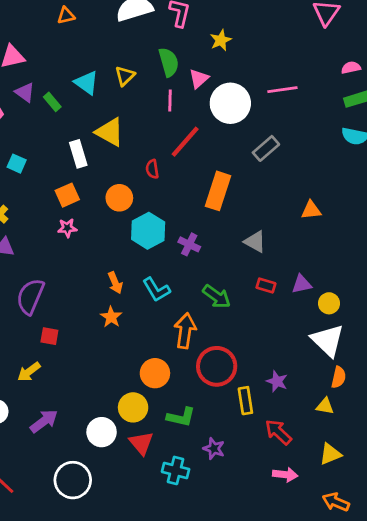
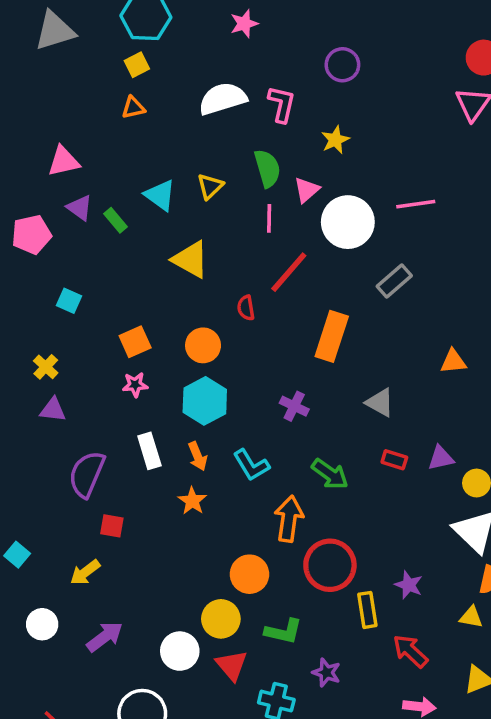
white rectangle: (78, 154) -> (149, 451), moved
cyan hexagon: (148, 231) -> (205, 401), moved

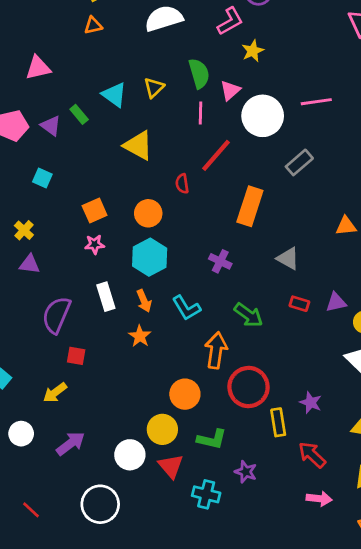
pink L-shape: (282, 104) -> (230, 21), moved, turned 48
purple triangle: (80, 208) -> (51, 126), moved

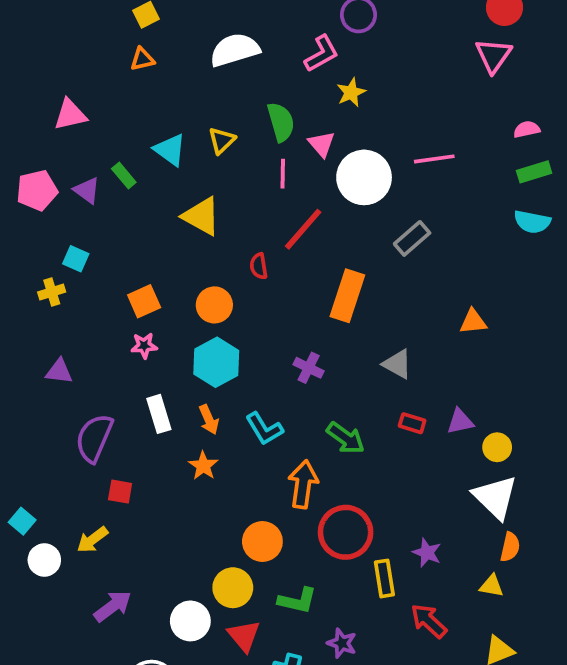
pink triangle: (230, 90) -> (322, 144), turned -30
yellow cross: (24, 230) -> (52, 292), moved, turned 30
white circle: (21, 434) -> (44, 560), moved

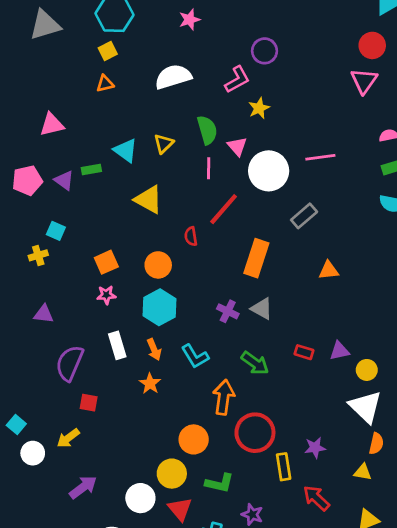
green rectangle: (124, 176) -> (91, 170), turned -60
orange triangle: (473, 322) -> (329, 270), moved
gray triangle: (397, 364) -> (262, 309), moved
purple star: (427, 553) -> (315, 448), turned -30

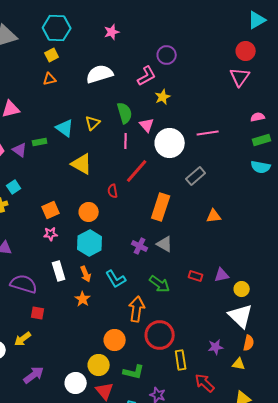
cyan square: (56, 231) -> (14, 187), turned 32
purple semicircle: (70, 363) -> (24, 284), turned 84
purple star: (315, 448) -> (216, 347), moved

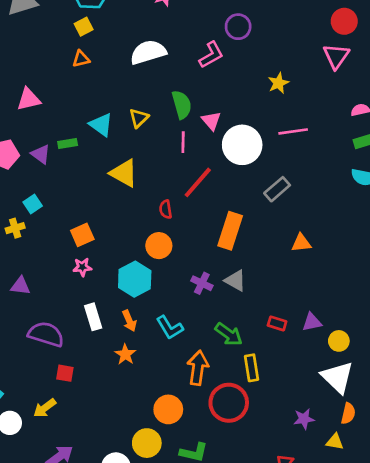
yellow star: (163, 97) -> (278, 83), moved
orange circle: (89, 212) -> (159, 246), moved
yellow rectangle: (181, 360) -> (252, 368), moved

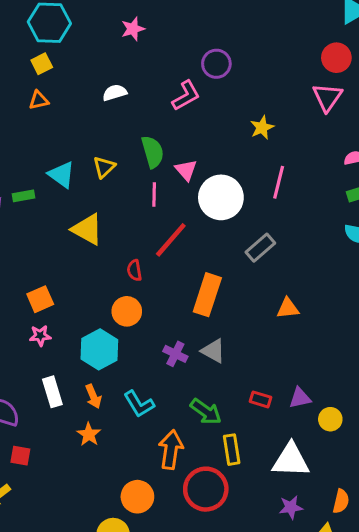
white semicircle: (148, 52) -> (115, 93), size x0.6
pink line: (293, 131) -> (279, 182), turned -68
white triangle: (337, 377) -> (291, 460), moved, turned -42

